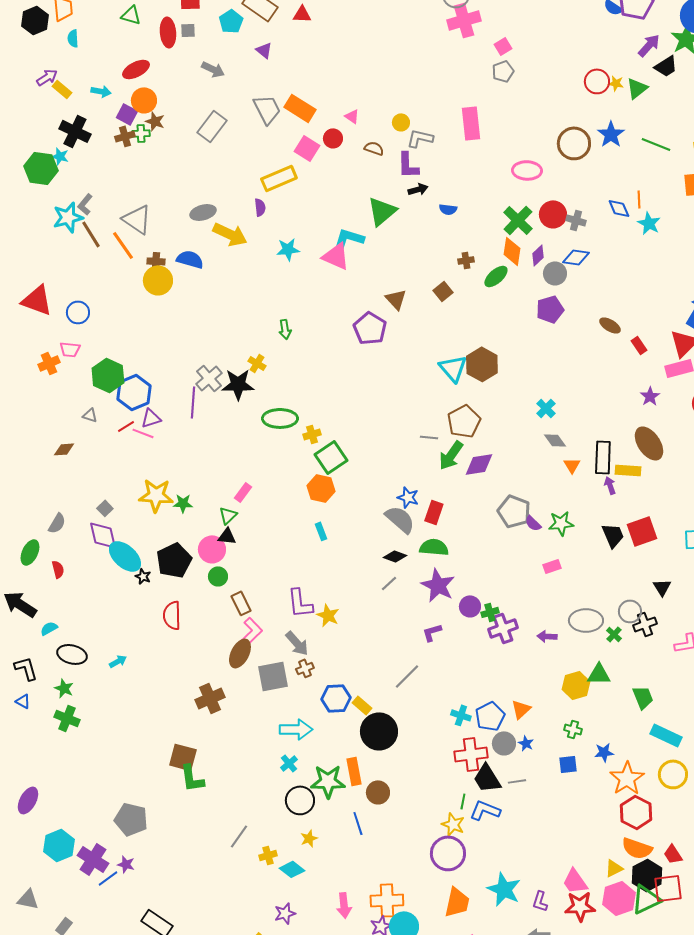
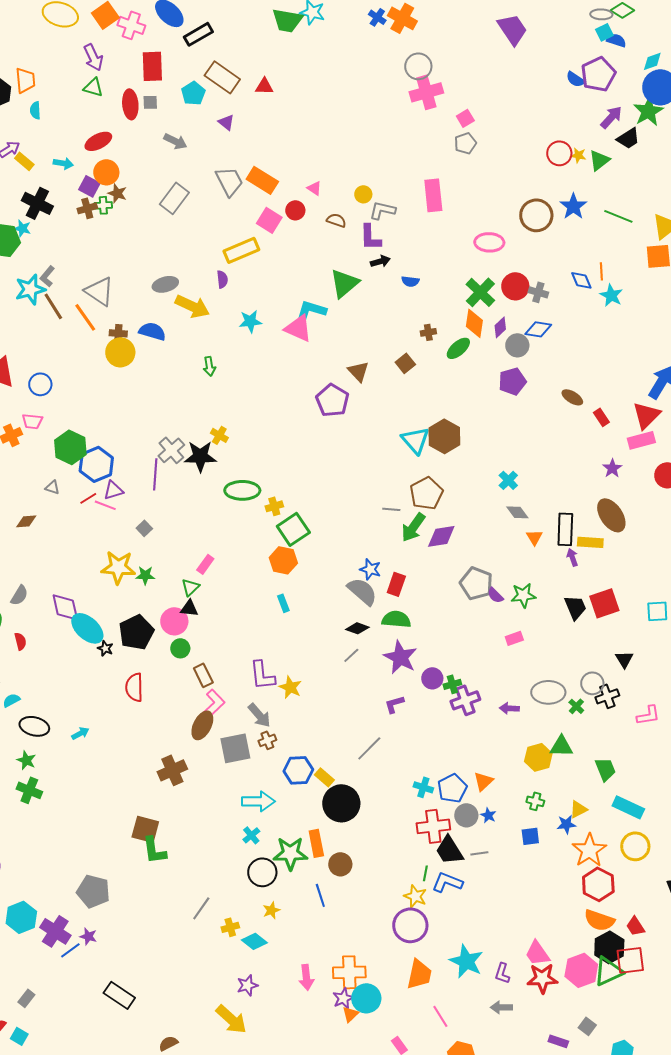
green arrow: (285, 329) -> (209, 366), moved
gray square: (105, 508) -> (144, 528), moved
yellow triangle: (614, 868) -> (578, 809), moved

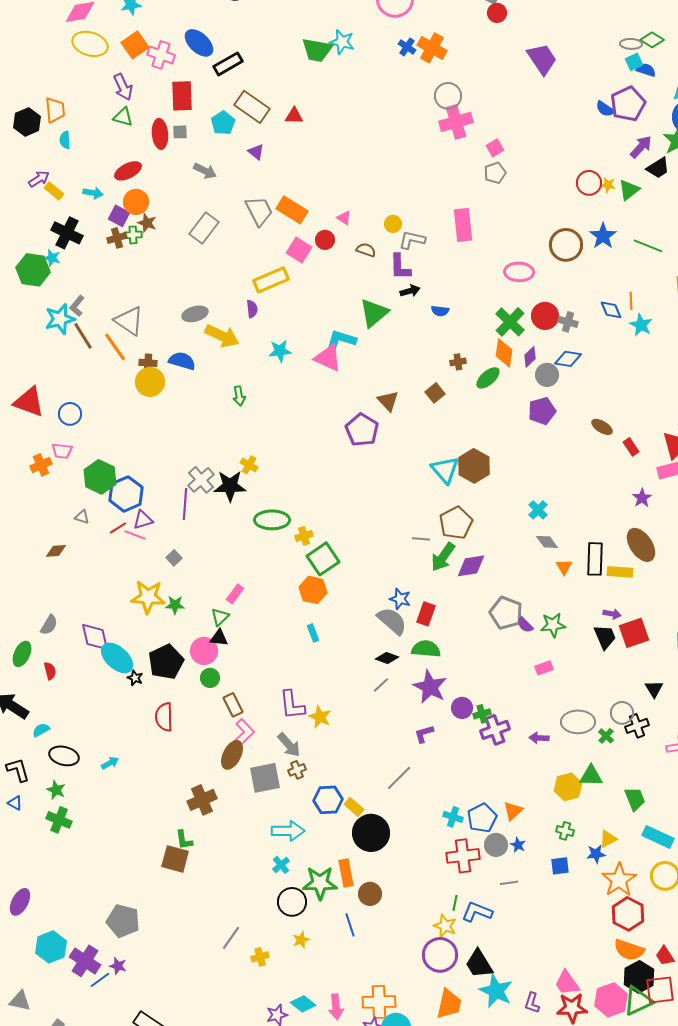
purple arrow: (572, 557) -> (612, 614), moved, turned 120
green L-shape: (154, 850) -> (184, 840), moved, size x0.7
black trapezoid: (449, 850) -> (479, 964), moved
cyan diamond: (254, 941) -> (303, 1004), moved

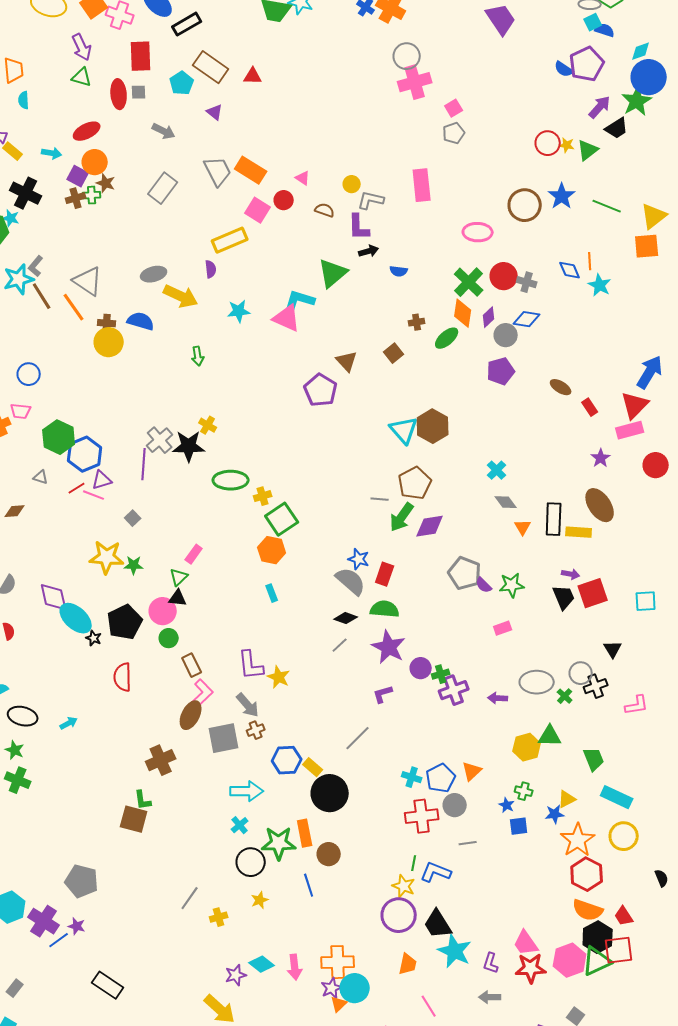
blue star: (518, 845) -> (507, 805), moved
orange trapezoid: (449, 1004) -> (408, 964), size x0.7

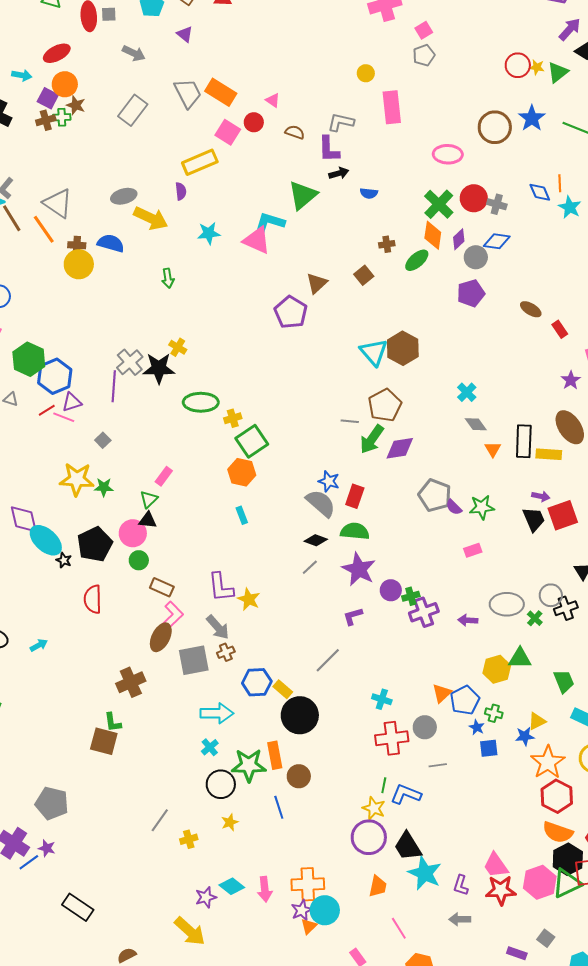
yellow circle: (352, 184) -> (366, 73), moved
brown triangle: (347, 361) -> (317, 283), turned 30
brown rectangle: (192, 665) -> (162, 587), turned -40
blue pentagon: (441, 778) -> (465, 700), moved

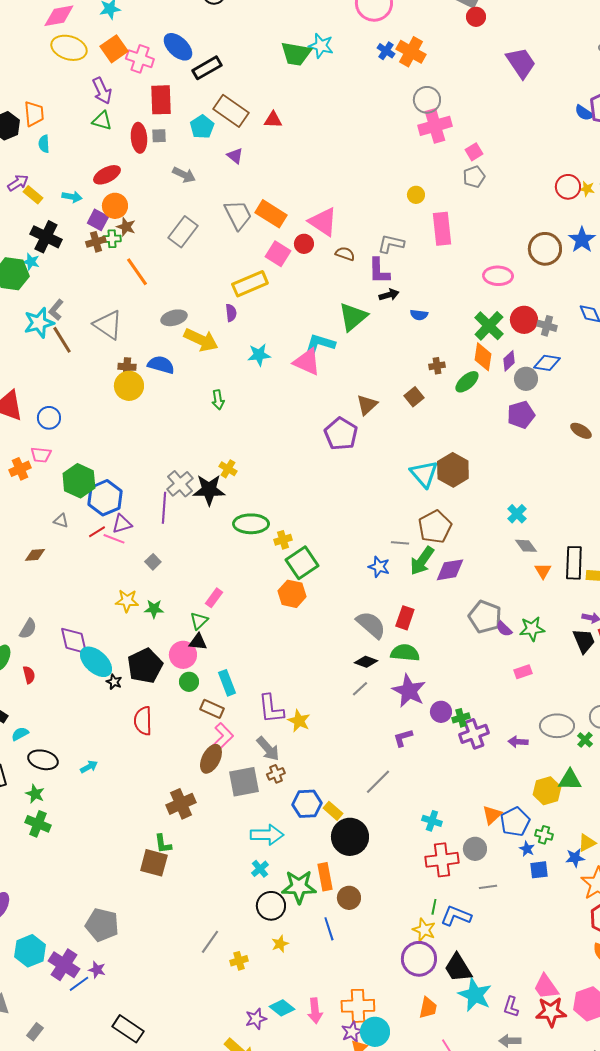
pink triangle: (273, 100) -> (323, 222), size x2.0
orange line: (44, 229) -> (137, 272), moved
yellow star: (77, 479) -> (127, 601), size x0.7
blue star: (329, 481) -> (379, 567), moved
cyan rectangle: (242, 515) -> (227, 683), moved, size x1.4

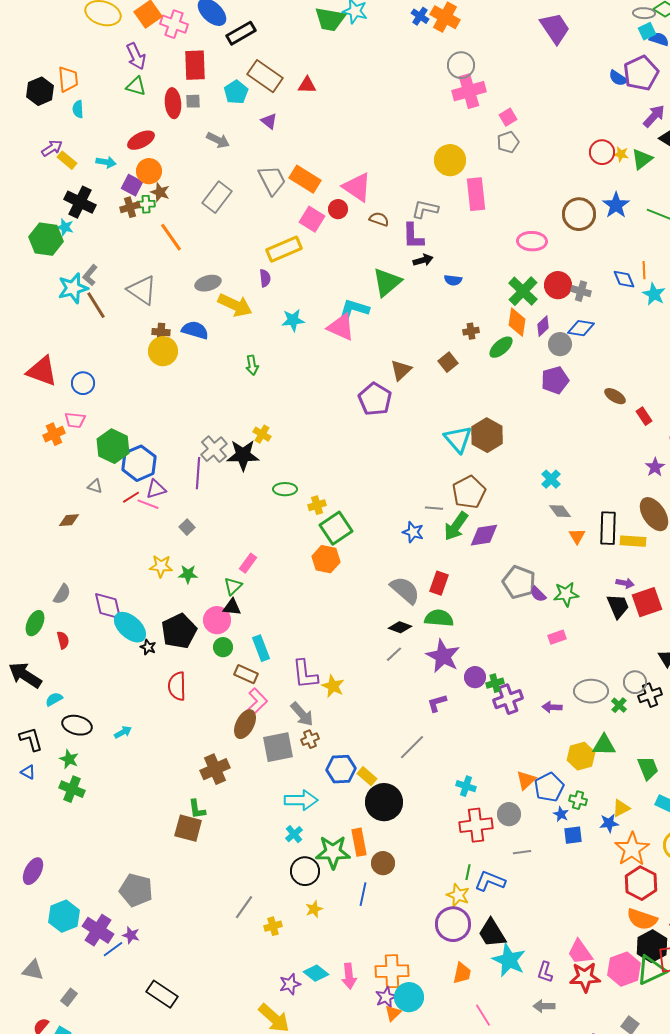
yellow circle: (416, 195) -> (450, 160), size x1.8
green ellipse: (251, 524) -> (285, 489), size x0.7
blue line: (329, 929) -> (363, 894), turned 30

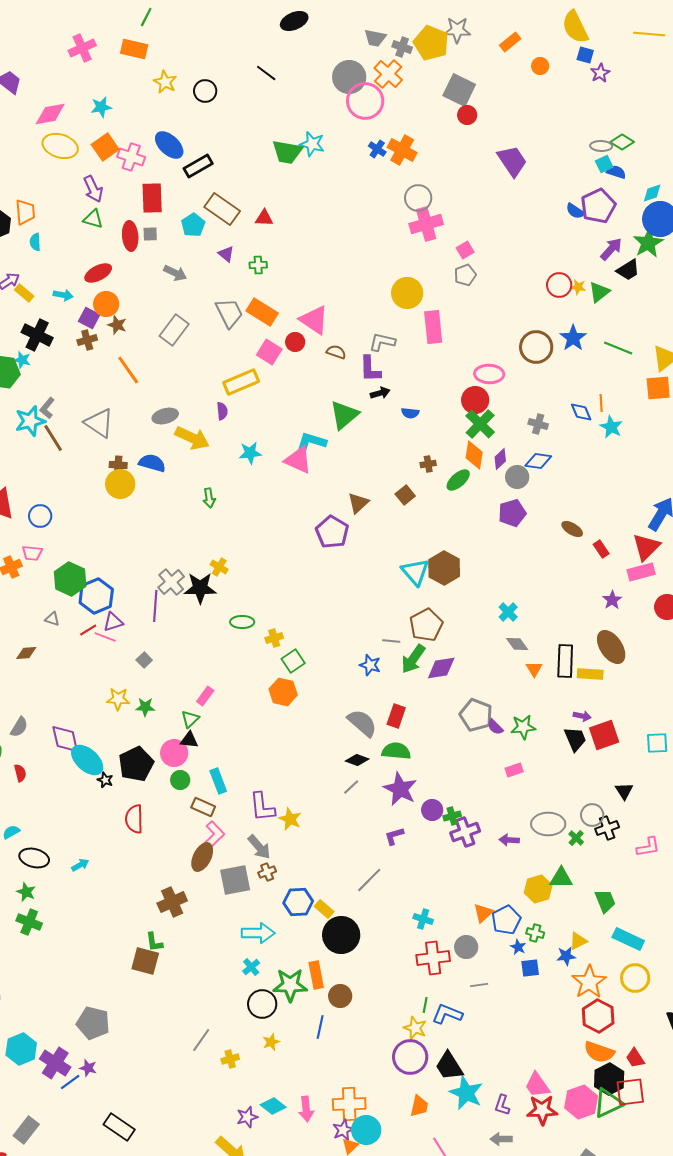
green cross: (146, 204) -> (258, 265), moved
red circle: (558, 285) -> (475, 400), moved
green square: (336, 528) -> (293, 661), size x0.7
gray rectangle: (69, 997) -> (26, 1130), size x1.5

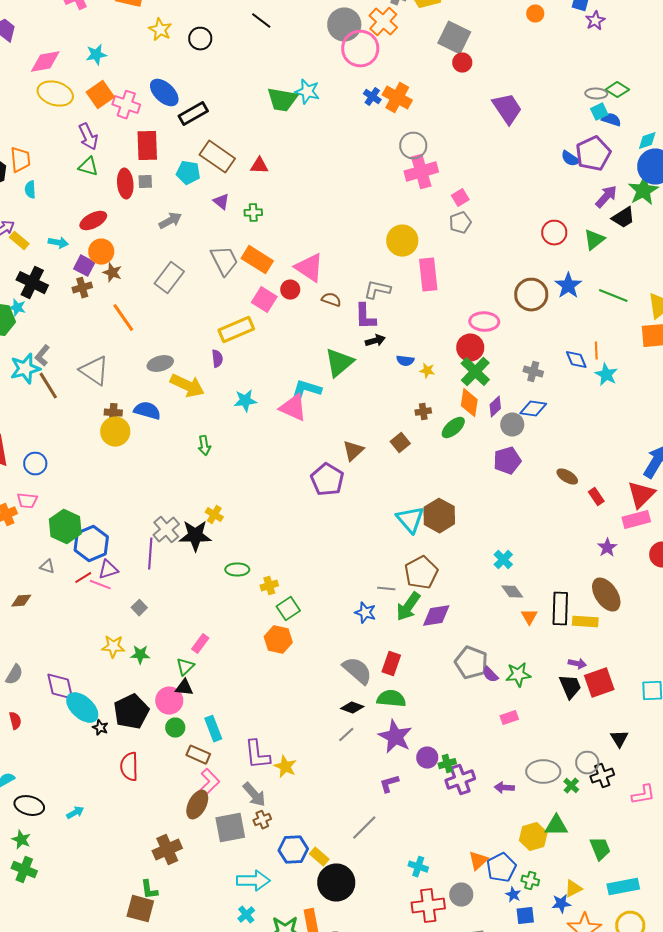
cyan pentagon: (193, 225) -> (188, 173), turned -30
gray arrow: (175, 273) -> (170, 221), turned -55
yellow star: (578, 287) -> (427, 371), moved
cyan rectangle: (628, 939) -> (623, 887), turned -36

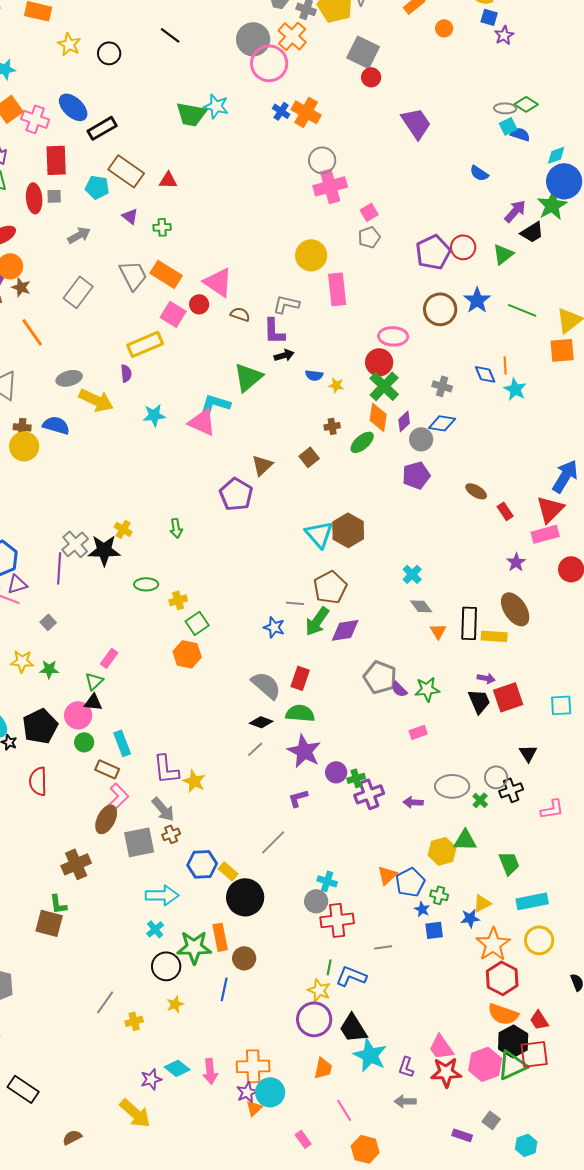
purple pentagon: (593, 154) -> (433, 252), moved
green arrow: (204, 446) -> (176, 528), moved
gray circle: (461, 895) -> (316, 901), moved

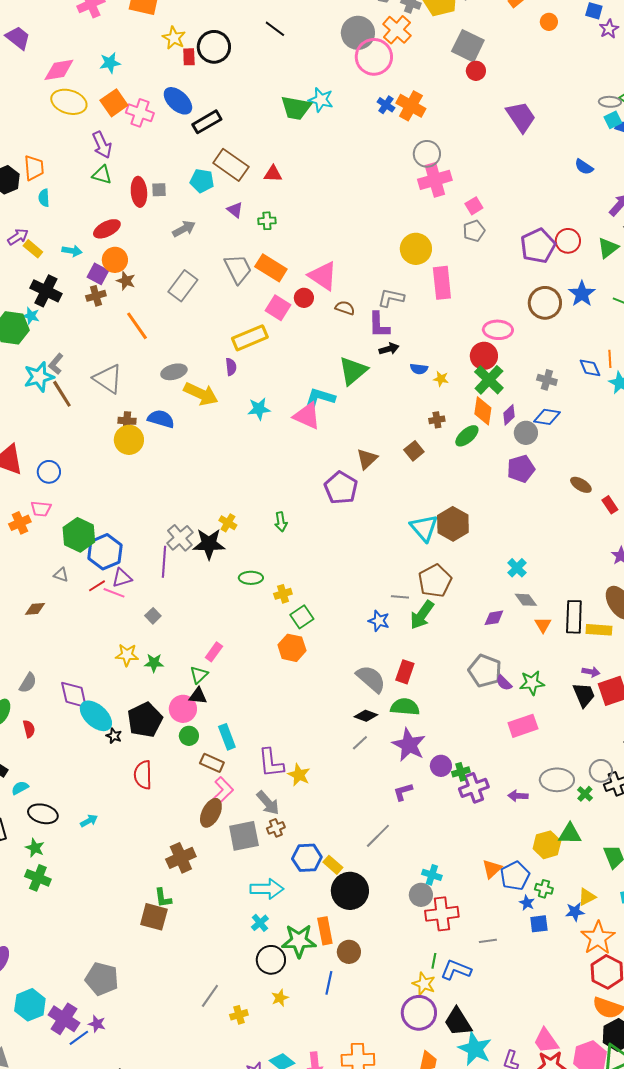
black circle: (109, 53) -> (214, 47), size x1.4
red rectangle: (56, 160) -> (189, 57), moved, size x0.6
purple diamond: (345, 630) -> (494, 618), moved, size x0.7
pink rectangle: (418, 732) -> (523, 726), size x1.6

